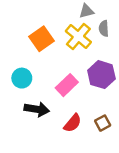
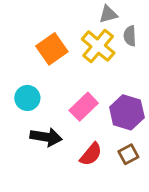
purple hexagon: (101, 75) -> (127, 112), moved

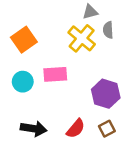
orange square: (52, 49) -> (24, 40), moved
pink rectangle: (84, 107) -> (55, 74), moved, turned 40
black arrow: (46, 137) -> (34, 129), moved

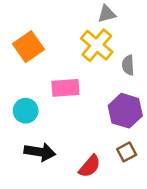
gray semicircle: (108, 30) -> (128, 65), moved
cyan circle: (23, 82) -> (26, 111), moved
red semicircle: (76, 129) -> (90, 166), moved

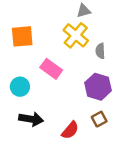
orange square: (28, 47) -> (22, 36), turned 30
pink rectangle: (65, 88) -> (51, 69), turned 40

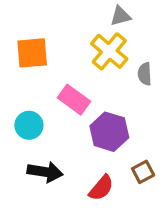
purple hexagon: (98, 87) -> (109, 132), moved

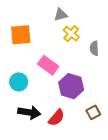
gray triangle: (121, 16) -> (61, 15), moved
yellow cross: (109, 51) -> (71, 34), size x0.7
red semicircle: (101, 188) -> (56, 118), moved

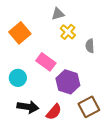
orange square: (21, 35) -> (20, 33), turned -35
brown square: (93, 112) -> (89, 107), size x1.5

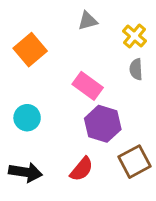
yellow cross: (68, 32) -> (135, 36), moved
pink rectangle: (46, 62) -> (88, 86), moved
black arrow: (28, 107) -> (26, 172), moved

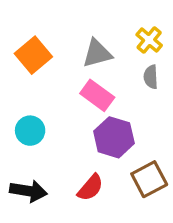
gray triangle: (88, 21) -> (97, 53), moved, size x1.4

